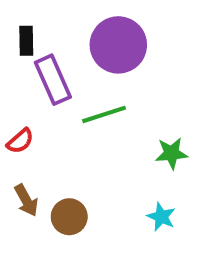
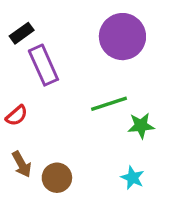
black rectangle: (26, 41) -> (22, 33), turned 55
purple circle: (118, 45) -> (122, 37), moved
green line: (104, 114) -> (109, 104), moved

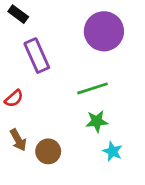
black rectangle: (22, 33) -> (18, 14), moved, turned 72
green star: (141, 126) -> (97, 121), moved

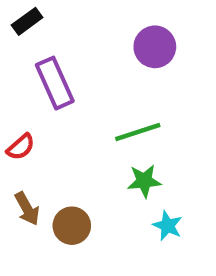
black rectangle: (18, 14) -> (27, 21), turned -72
purple circle: (104, 31) -> (155, 47), size x0.7

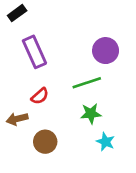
purple circle: (155, 47) -> (106, 51), moved
red semicircle: (21, 147) -> (40, 96), moved
brown arrow: (27, 209) -> (17, 119), moved, turned 105

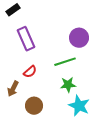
brown arrow: (17, 119) -> (13, 89), turned -49
cyan star: (106, 142) -> (79, 106), size x1.5

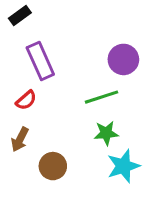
red semicircle: (30, 72) -> (26, 100), moved
cyan star: (79, 106) -> (123, 166), turned 30

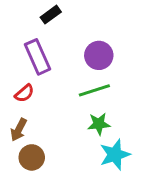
black rectangle: (20, 16) -> (51, 15), moved
purple circle: (123, 59) -> (99, 55), moved
brown circle: (53, 166) -> (32, 157), moved

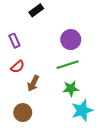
purple rectangle: (38, 57) -> (14, 41), moved, size x0.6
brown arrow: (19, 130) -> (33, 83), moved

